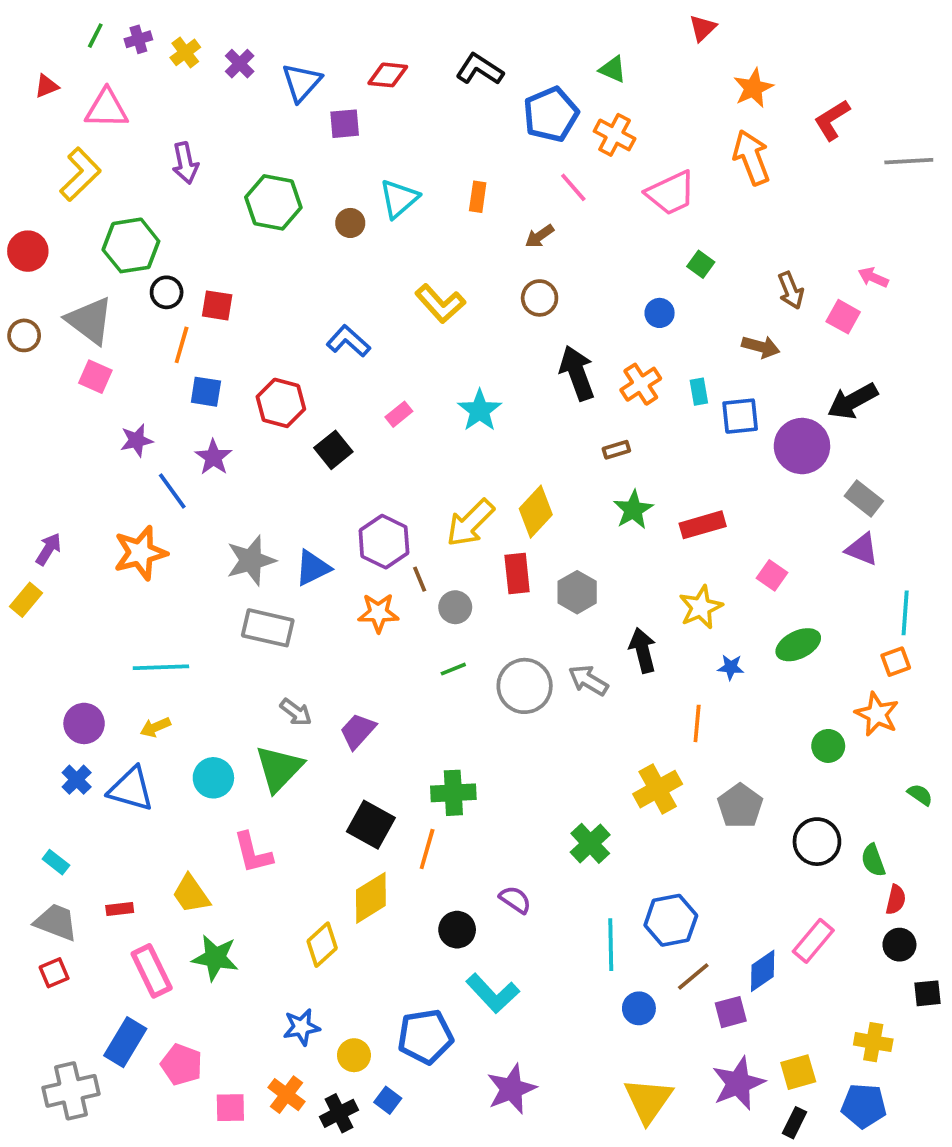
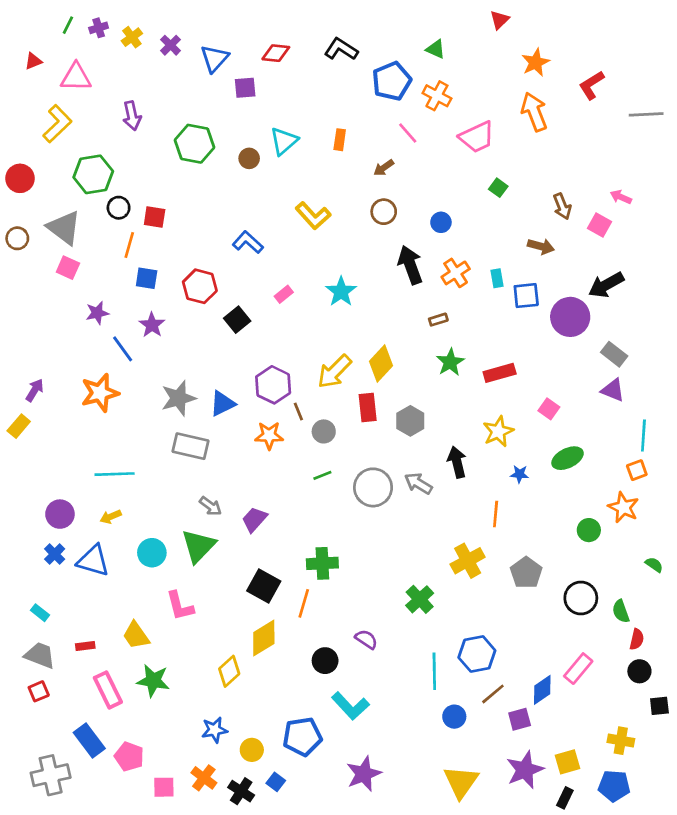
blue circle: (660, 313) -> (441, 222), moved
blue rectangle: (125, 1042) -> (89, 741), turned -68
black cross: (339, 1113) -> (241, 791), turned -30

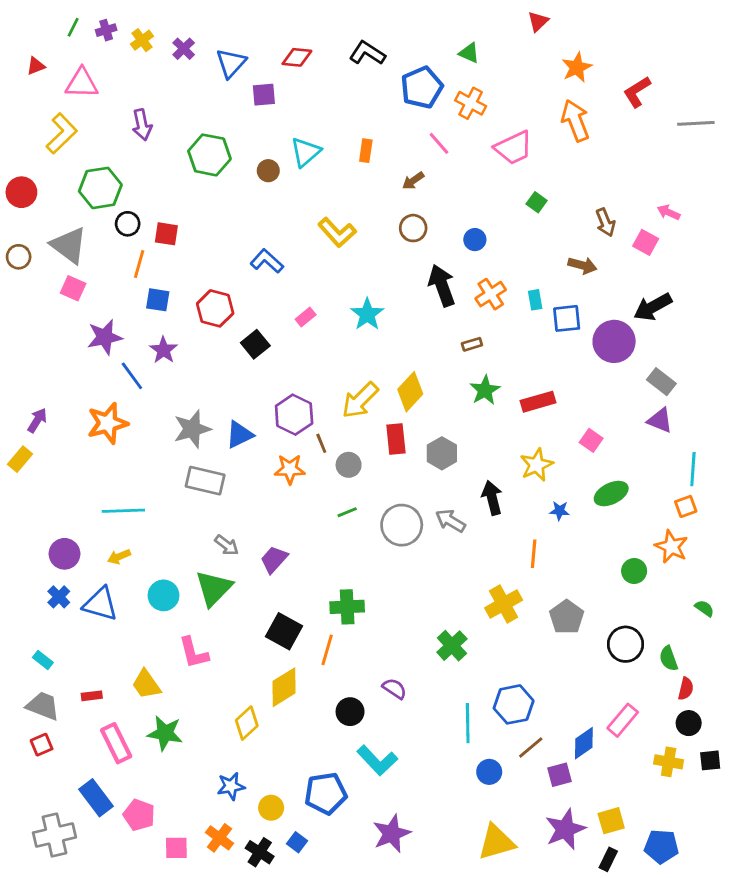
purple star: (97, 313) -> (105, 337), size x1.4
yellow cross: (621, 741) -> (669, 762), moved
yellow triangle: (461, 782) -> (496, 842), turned 39

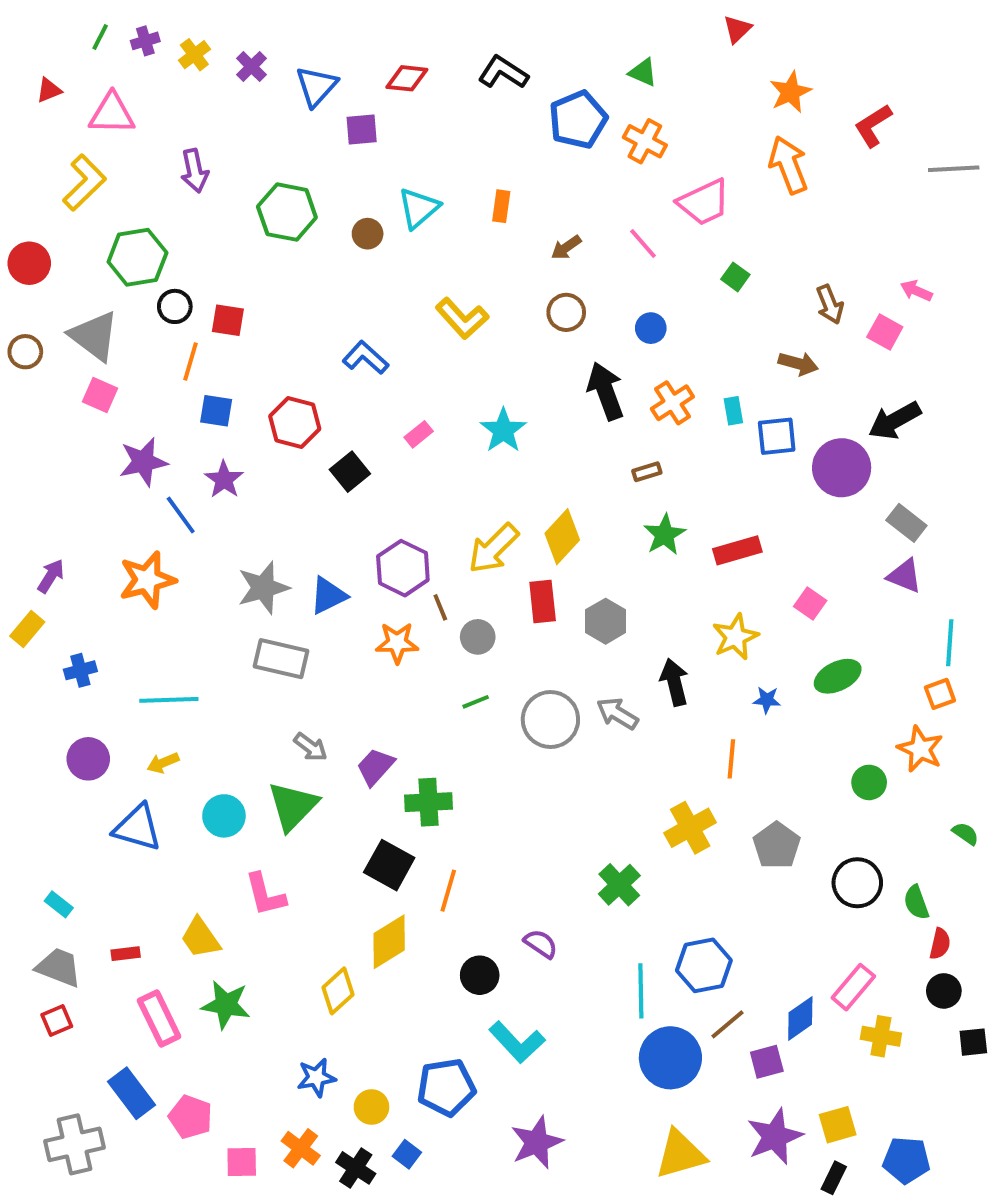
pink line: (439, 143) -> (643, 244), moved
blue cross: (59, 597) -> (80, 670), moved, turned 30
green cross: (347, 607) -> (429, 802), moved
yellow cross: (669, 762) -> (881, 1036), moved
blue circle: (489, 772) -> (670, 1058), size x1.8

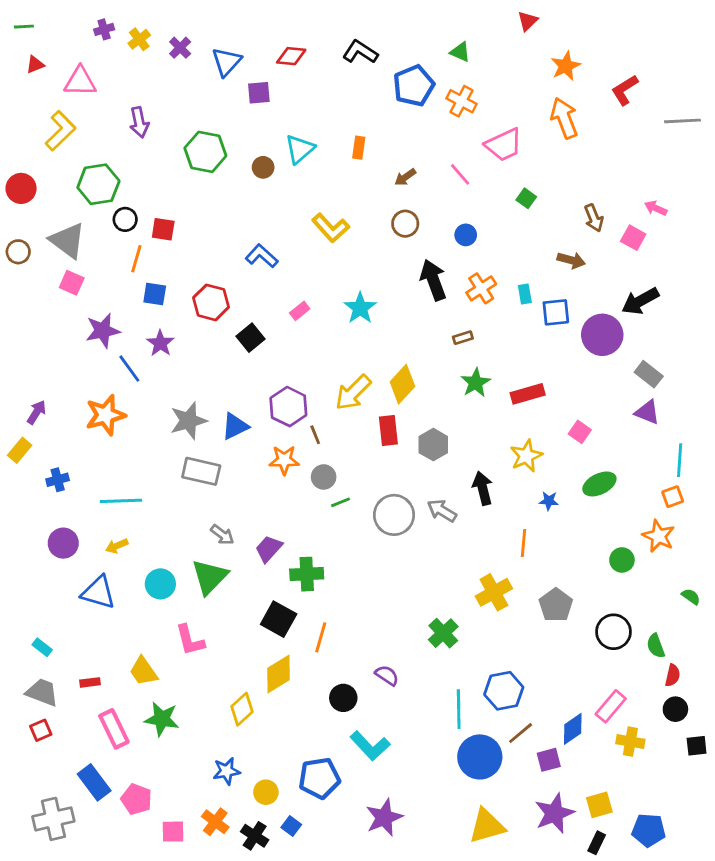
green line: (100, 37) -> (24, 27), moved, turned 60
gray circle: (478, 637) -> (324, 477), moved

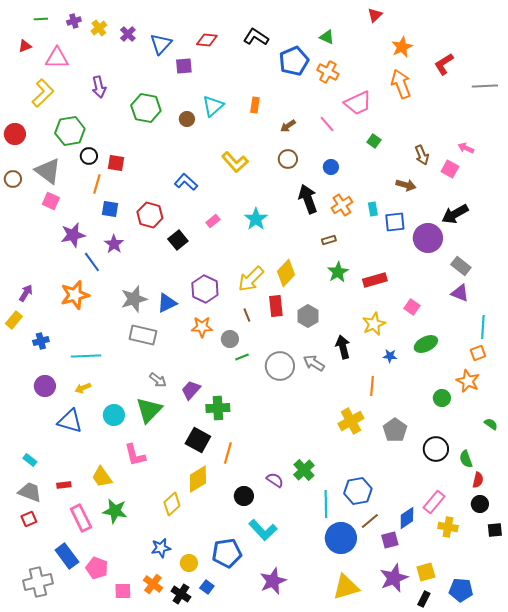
green line: (24, 27) -> (41, 19), moved
brown line: (315, 435) -> (247, 315), moved
green cross: (443, 633) -> (304, 470), moved

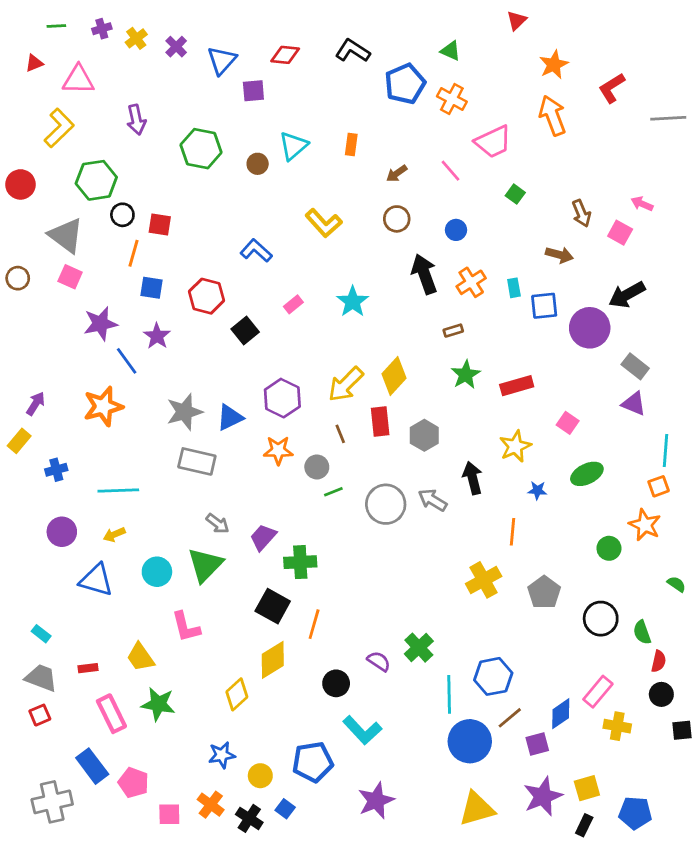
brown circle: (13, 179) -> (18, 278), moved

